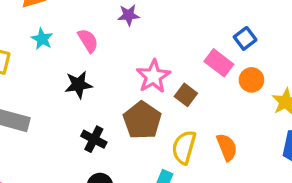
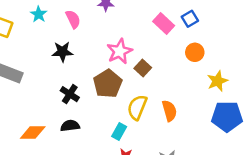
blue square: (245, 38) -> (190, 19), moved
pink rectangle: (219, 63) -> (164, 24), moved
orange circle: (251, 80) -> (195, 52), moved

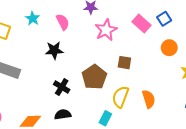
pink star: (120, 51) -> (106, 30), moved
brown square: (143, 68) -> (124, 63), turned -32

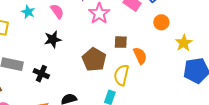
black cross: (62, 87) -> (41, 74), moved
orange semicircle: (149, 99) -> (140, 56), moved

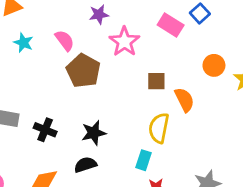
orange circle: (161, 22) -> (214, 65), moved
black star: (53, 39) -> (94, 133), moved
brown pentagon: (94, 60) -> (83, 71), moved

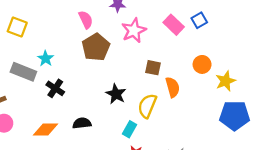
cyan star: (23, 43) -> (46, 59), moved
black star: (94, 133) -> (116, 94), moved, turned 30

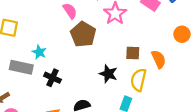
brown square: (153, 68) -> (133, 53), moved

